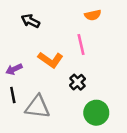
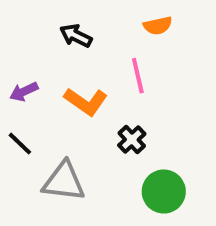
black arrow: (30, 21) -> (76, 36), moved
purple arrow: (14, 69) -> (24, 92), moved
black line: (13, 95) -> (20, 144), moved, turned -35

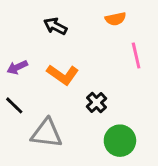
pink line: (138, 76) -> (136, 56), moved

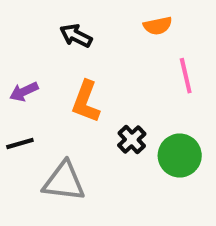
orange L-shape: (63, 75) -> (86, 102), turned 76
black line: (14, 105) -> (20, 144), turned -60
green circle: (120, 141) -> (180, 155), moved

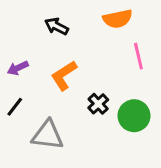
orange semicircle: (158, 26) -> (118, 19), size x1.4
orange L-shape: (86, 102) -> (64, 75), turned 36
black line: (20, 144) -> (15, 107), turned -36

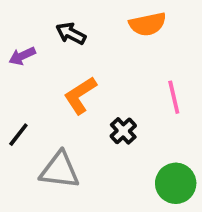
pink line: (138, 56) -> (174, 97), moved
purple arrow: (18, 68) -> (22, 56), moved
green circle: (134, 116) -> (176, 183), moved

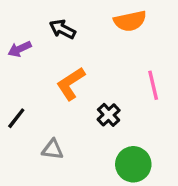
gray triangle: (60, 170) -> (53, 149), size x0.6
green circle: (176, 183) -> (133, 164), moved

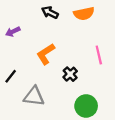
black arrow: (62, 29) -> (50, 12), moved
gray triangle: (53, 149) -> (34, 96), size x1.5

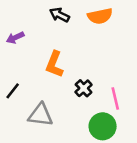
orange L-shape: (46, 54) -> (54, 64), turned -35
pink line: (99, 55) -> (115, 98), moved

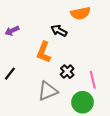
black arrow: (59, 15) -> (59, 31), moved
gray triangle: (40, 115) -> (48, 91), moved, turned -30

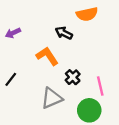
orange L-shape: (44, 52) -> (47, 56), turned 125

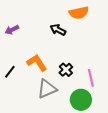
orange L-shape: (47, 56) -> (37, 63), moved

